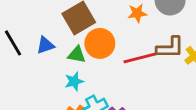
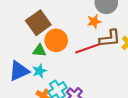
orange star: (137, 13) -> (94, 21), moved
blue triangle: (45, 45) -> (19, 71), moved, size x1.5

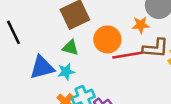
orange circle: (56, 40) -> (107, 39), moved

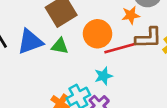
blue triangle: (42, 67) -> (30, 42), moved
cyan star: (66, 72) -> (103, 76), moved

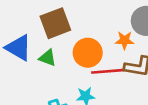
blue triangle: (30, 42) -> (19, 48), turned 40

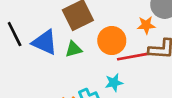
green triangle: (47, 58) -> (74, 49), turned -30

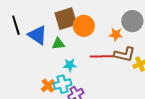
orange circle: (112, 41) -> (84, 26), moved
cyan star: (114, 83) -> (70, 65), moved

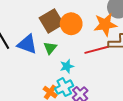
orange star: (116, 34) -> (105, 25), size x1.6
green triangle: (58, 44) -> (50, 48), turned -32

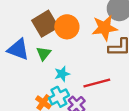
red line: (97, 50) -> (97, 83), moved

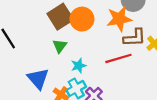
blue triangle: (18, 49) -> (38, 79), moved, turned 30
red line: (97, 83) -> (118, 58), moved

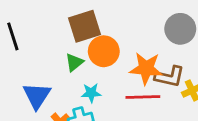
orange circle: (82, 19) -> (104, 51), moved
orange star: (119, 19) -> (146, 68), moved

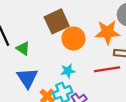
green triangle: (74, 62) -> (23, 48), moved, turned -40
orange star: (146, 68) -> (107, 32), moved

